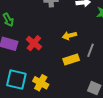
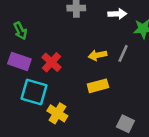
gray line: (91, 50) -> (123, 53), moved
cyan square: (16, 79) -> (34, 92), moved

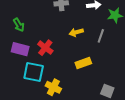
yellow arrow: (97, 55) -> (76, 32), moved

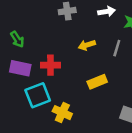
red cross: (45, 48) -> (50, 65), turned -35
cyan square: (34, 72) -> (38, 95), turned -30

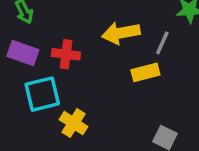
yellow arrow: (87, 45) -> (121, 33), size x1.5
yellow rectangle: (97, 82) -> (145, 72), moved

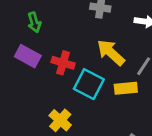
yellow arrow: (121, 33) -> (111, 53), turned 44
cyan square: (42, 94) -> (89, 84), moved, turned 32

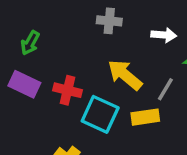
green arrow: (34, 22) -> (30, 43), turned 48

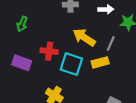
purple rectangle: (24, 84) -> (22, 63), moved

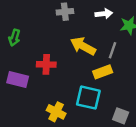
cyan square: (71, 64) -> (88, 98), moved

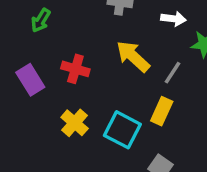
yellow rectangle: (103, 72) -> (162, 111), moved, turned -60
purple rectangle: (18, 80) -> (30, 80), turned 30
yellow cross: (56, 112) -> (75, 123), moved

